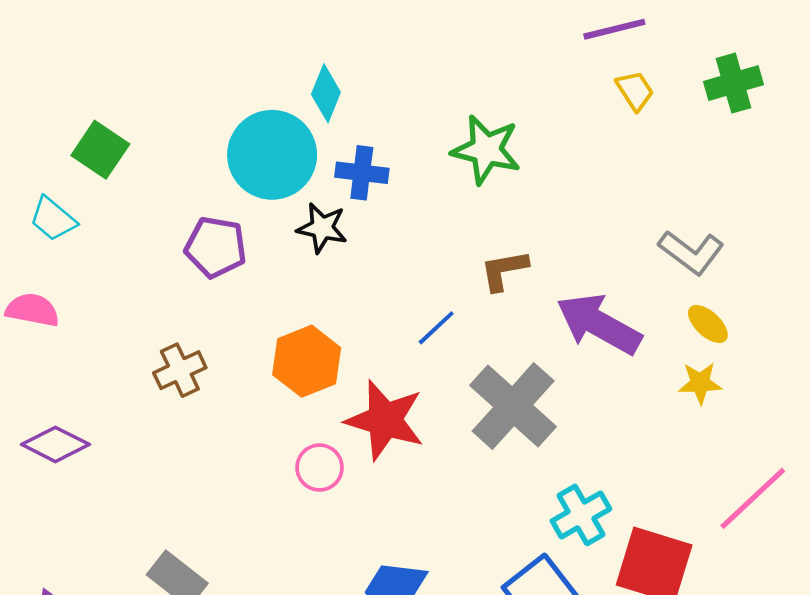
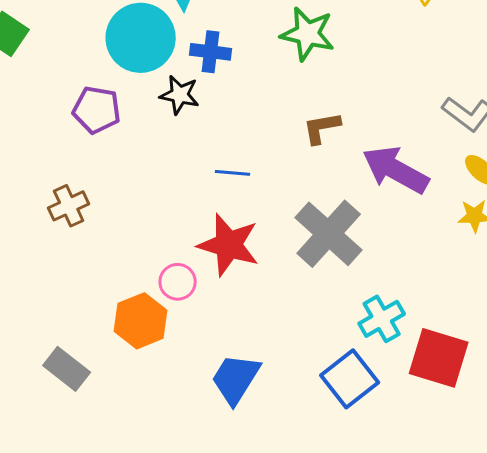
blue line: (436, 328) -> (233, 173), moved, turned 48
orange hexagon: (307, 361) -> (141, 321), moved

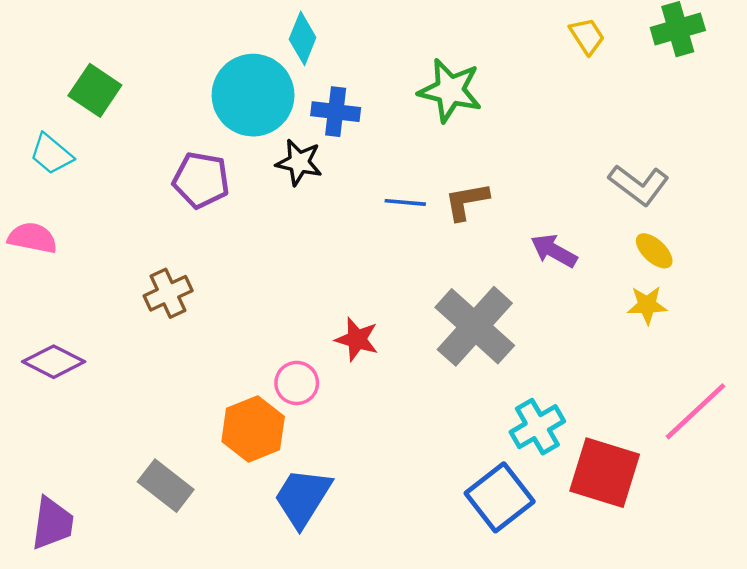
purple arrow: (396, 170) -> (554, 251), size x0.6
blue line: (233, 173) -> (405, 202), moved
red star: (229, 245) -> (357, 339), size x0.6
blue trapezoid: (236, 379) -> (303, 497), moved

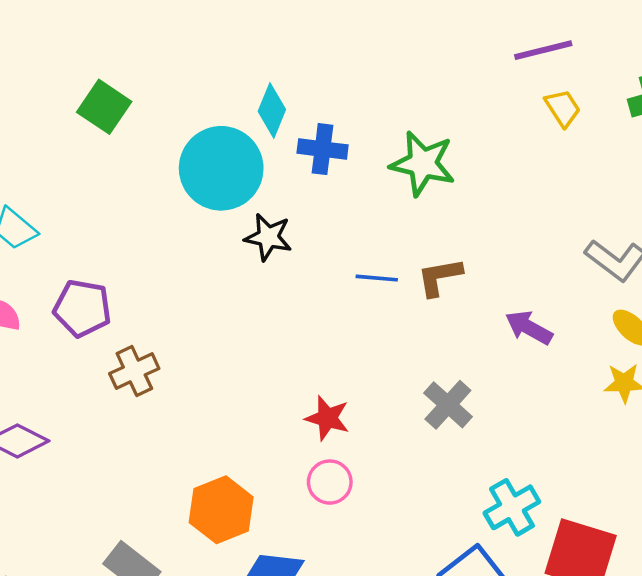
green square: (95, 90) -> (104, 107), moved
blue cross: (336, 112) -> (323, 149), moved
purple pentagon: (201, 180) -> (82, 308), moved
gray cross: (475, 326) -> (448, 405), size x0.6
pink circle: (297, 383) -> (330, 482), moved

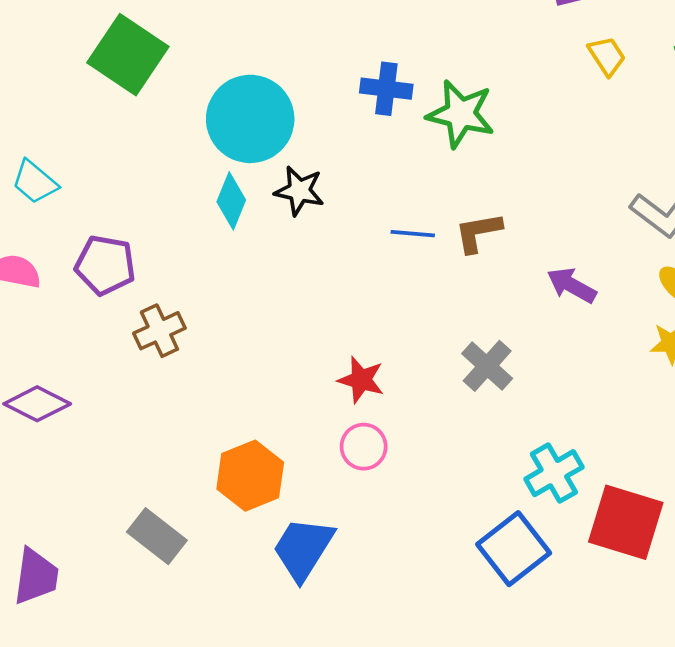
green square: (104, 107) -> (128, 55), size x1.4
cyan diamond: (272, 110) -> (231, 201), moved
blue cross: (323, 149) -> (386, 89), moved

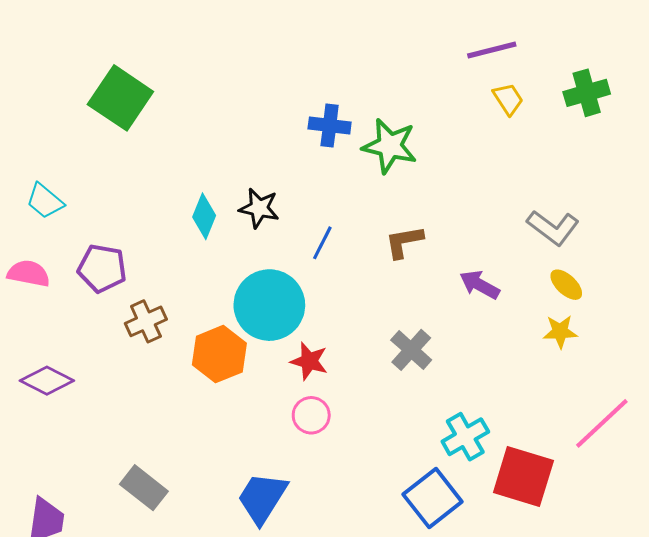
cyan circle: (250, 119) -> (269, 305), moved
blue line: (413, 234) -> (322, 243), moved, turned -68
orange hexagon: (250, 476) -> (219, 354), moved

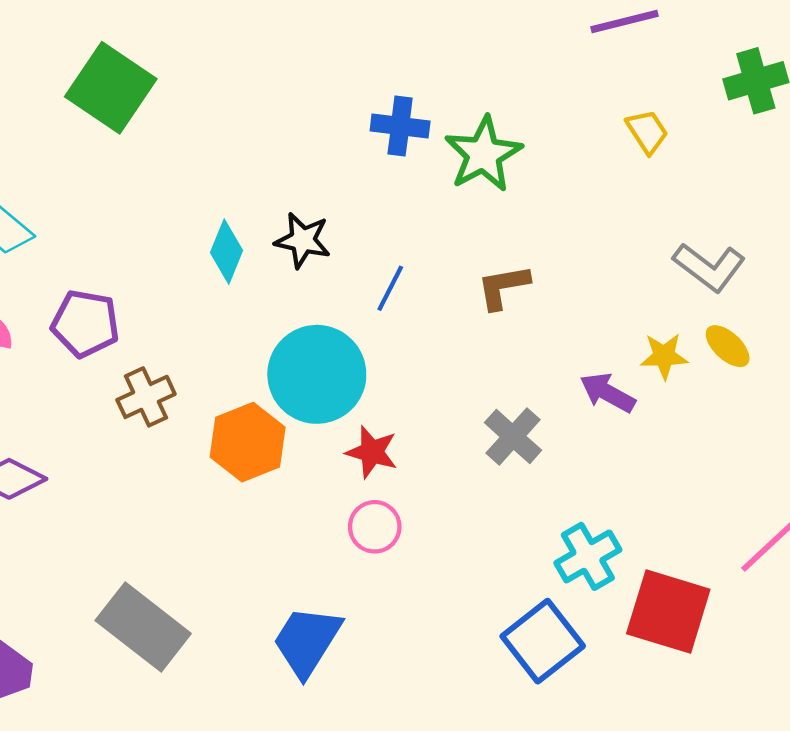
yellow trapezoid: (508, 99) -> (647, 132), moved
green star: (390, 146) -> (483, 154), turned 30
purple arrow: (480, 285) -> (608, 393), moved
yellow star: (560, 332) -> (664, 356), moved
gray rectangle: (144, 488) -> (143, 627), size x1.4

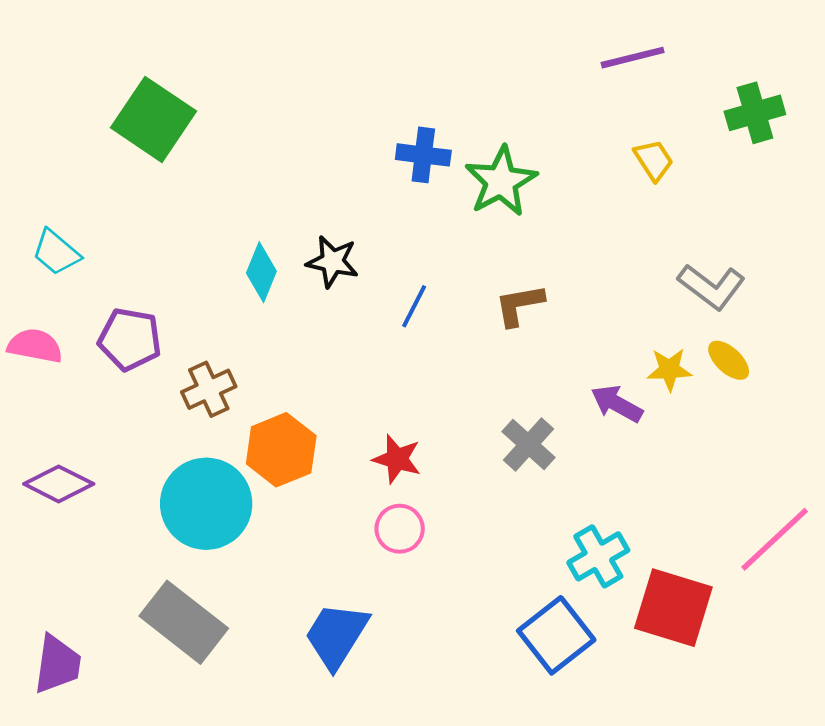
cyan circle: (317, 374) -> (206, 504), moved
brown cross: (146, 397) -> (209, 389), moved

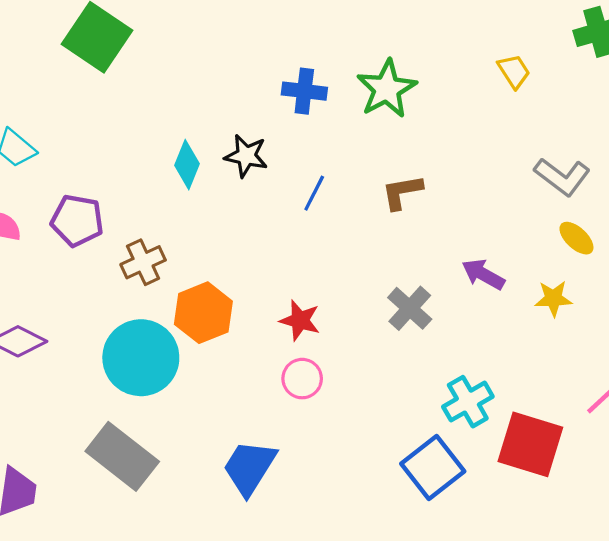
blue cross: (423, 155) -> (304, 91), moved
yellow star: (669, 369) -> (553, 298), moved

